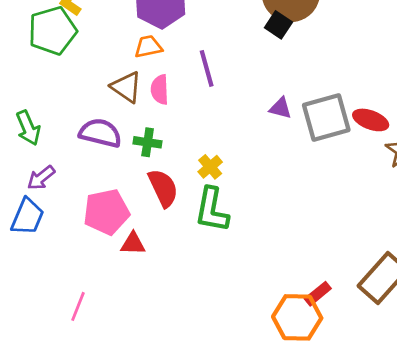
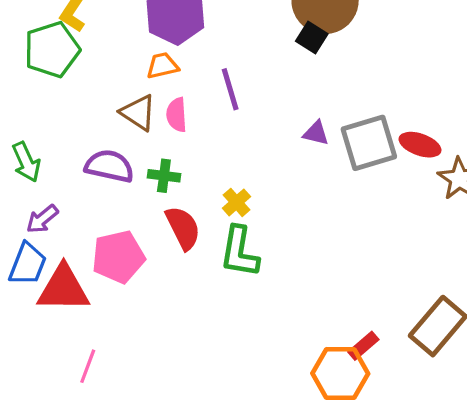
red triangle: (133, 244) -> (63, 289), moved, size x1.8

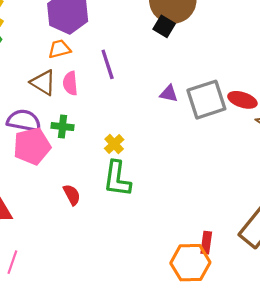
red semicircle: (183, 228) -> (72, 195), moved, size x0.7
pink pentagon: (118, 257) -> (32, 146), moved
red rectangle: (363, 346) -> (206, 243), turned -40

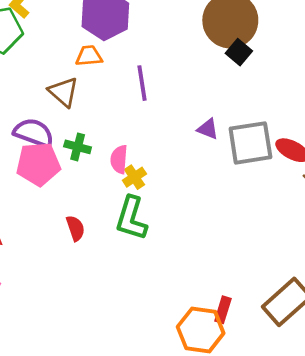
black square: (164, 26) -> (239, 52), moved
pink semicircle: (70, 83) -> (119, 159), moved

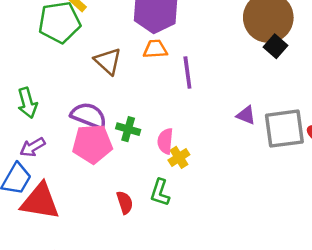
orange trapezoid: (89, 56) -> (155, 49), moved
brown triangle: (64, 92) -> (108, 61), moved
green L-shape: (131, 218) -> (160, 193), moved, size x0.7

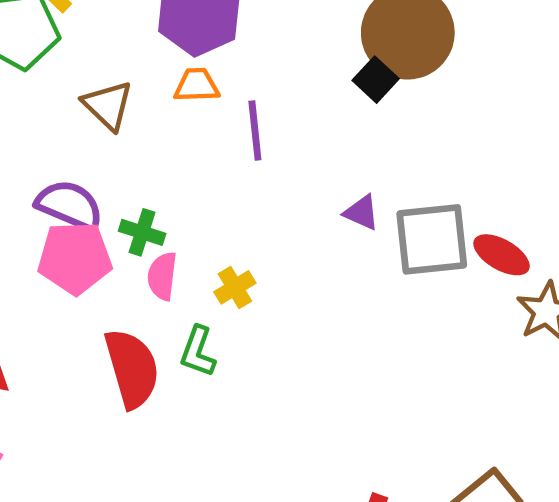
black square: (275, 46) -> (376, 80), moved
pink semicircle: (165, 141) -> (162, 276), moved
red semicircle: (125, 203) -> (132, 368), size x1.8

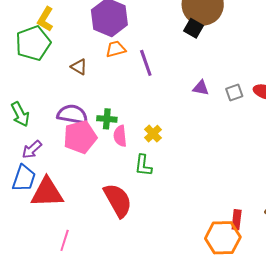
brown triangle: (108, 105) -> (79, 67), size x0.7
gray square: (432, 239) -> (234, 93), size x0.5
red semicircle: (132, 368) -> (118, 200), moved

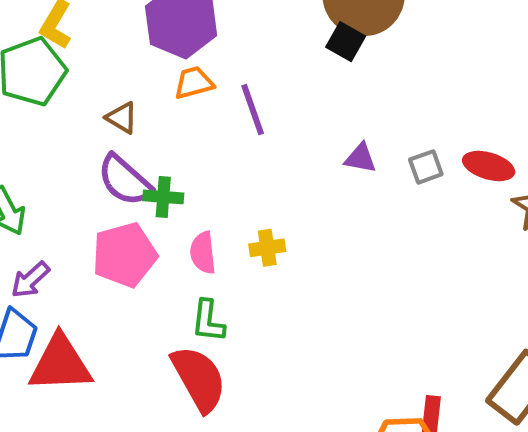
purple semicircle: (72, 114) -> (125, 180), moved, turned -148
green cross: (107, 119) -> (163, 197), moved
yellow cross: (153, 134) -> (267, 248), turned 36
green L-shape: (143, 165) -> (208, 321), moved

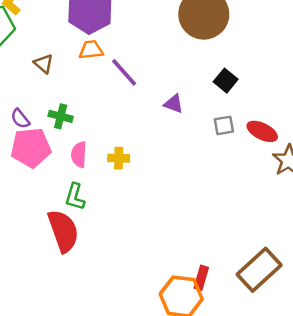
black square: (346, 42) -> (226, 81), moved
purple line: (253, 110) -> (124, 72), turned -32
purple triangle: (360, 158) -> (174, 104), moved
purple semicircle: (125, 180) -> (20, 119), moved, size x0.6

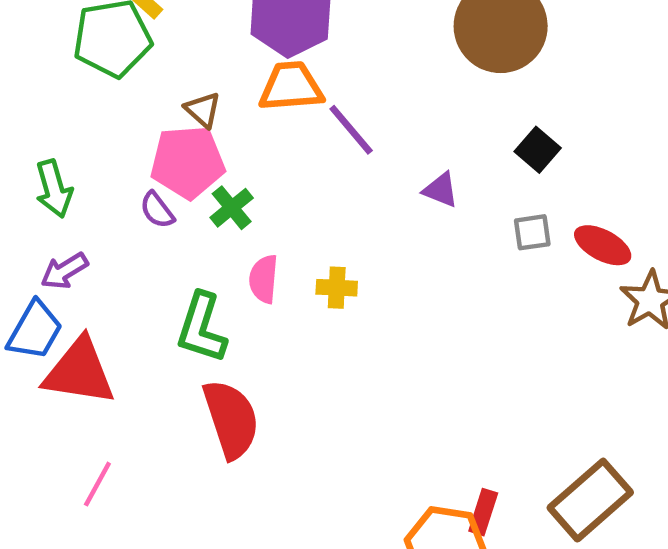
orange trapezoid: (91, 50) -> (291, 87), size x1.4
green cross: (61, 116) -> (232, 208), turned 35
pink pentagon: (31, 148) -> (188, 162), moved
green L-shape: (75, 197) -> (202, 328), moved, size x1.4

